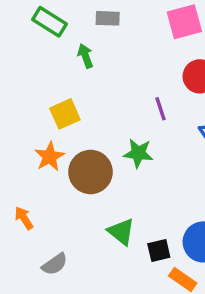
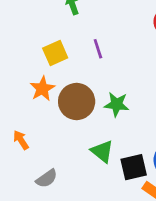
purple line: (160, 109) -> (98, 49), moved
green star: (138, 153) -> (117, 104), moved
black square: (159, 250) -> (134, 167), size x1.4

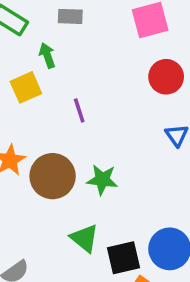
yellow square: (55, 53) -> (26, 87), moved

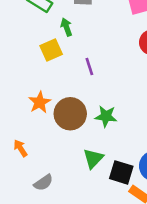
green triangle: (84, 238) -> (93, 158), turned 35
black square: (124, 258) -> (121, 172), turned 30

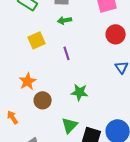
green arrow: (66, 27) -> (65, 20), moved, turned -80
brown circle: (70, 114) -> (43, 100), moved, size x0.7

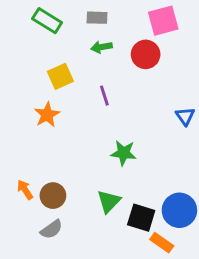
red circle: (116, 34) -> (146, 54), moved
orange star: (28, 81) -> (47, 115), moved
brown circle: (43, 100) -> (53, 196), moved

